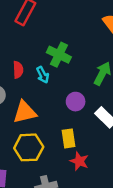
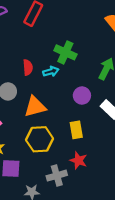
cyan arrow: (43, 75) -> (51, 72), turned -77
red star: (79, 161) -> (78, 160), moved

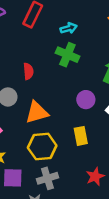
cyan arrow: (51, 72) -> (69, 28), moved
red star: (78, 160) -> (95, 176), moved, turned 30
gray cross: (57, 176) -> (47, 178), moved

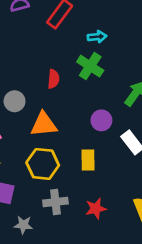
red semicircle: (28, 71) -> (53, 79), moved
gray cross: (47, 178) -> (55, 202), moved

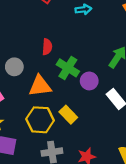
green cross: (90, 66) -> (68, 68), moved
yellow rectangle: (88, 160) -> (68, 115), moved, turned -42

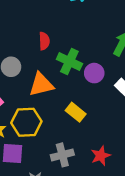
yellow hexagon: (40, 120) -> (26, 122), moved

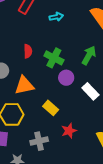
green cross: (69, 61) -> (54, 58), moved
red star: (101, 156) -> (69, 131), moved

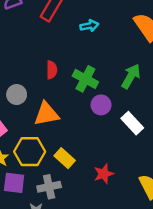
yellow rectangle: (51, 108) -> (65, 158), moved
gray cross: (39, 141) -> (49, 187), moved

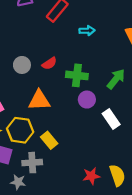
red semicircle: (52, 70) -> (49, 63), turned 48
green cross: (85, 79) -> (77, 75), turned -30
gray circle: (17, 95) -> (22, 65), moved
red star: (104, 174) -> (91, 176), moved

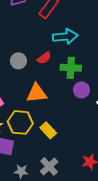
cyan arrow: (87, 31) -> (65, 37), moved, size x1.6
gray cross: (32, 163) -> (49, 166), moved, turned -36

